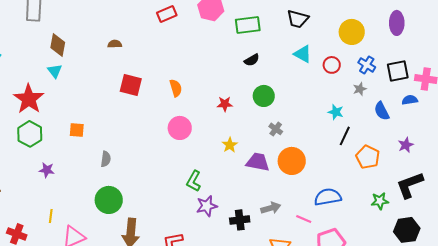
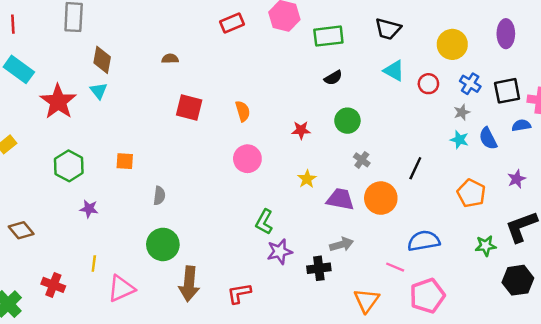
red star: (29, 99) -> (58, 102), moved
cyan star: (336, 112) -> (459, 140), moved
black line: (345, 136) -> (415, 168), moved
gray arrow: (271, 208) -> (342, 244), moved

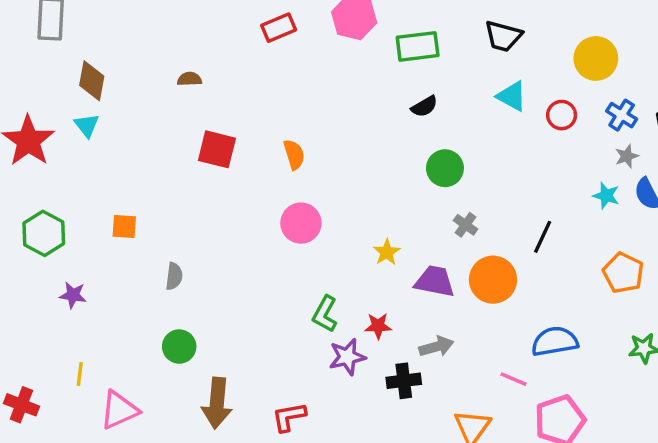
gray star: (462, 112) -> (627, 156), moved
red star: (301, 130) -> (378, 326), moved
green circle: (163, 244) -> (179, 347), size x0.7

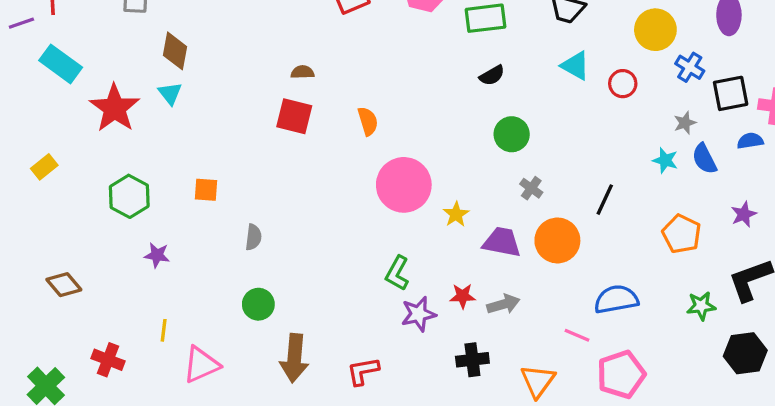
brown semicircle: (189, 79) -> (302, 72), moved
blue cross: (622, 115) -> (690, 67), moved
pink circle: (301, 223) -> (404, 185), moved, size x1.4
red star: (378, 326) -> (463, 296), moved
black cross: (404, 381) -> (472, 360), moved

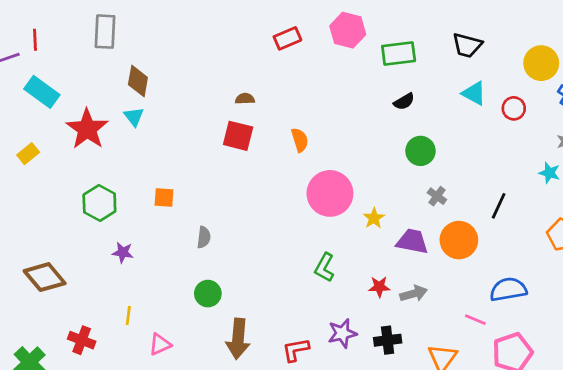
yellow rectangle: (44, 167) -> (28, 154), moved
brown diamond: (64, 285) -> (45, 277), size x1.4
purple star: (418, 314) -> (342, 333), moved
pink triangle: (201, 365) -> (160, 344), size x0.7

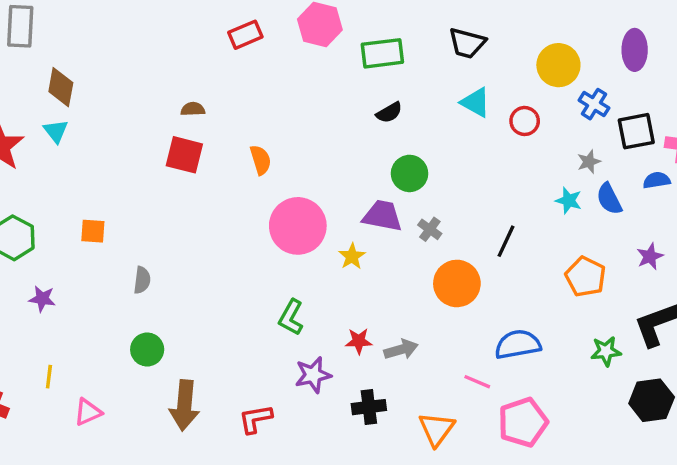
purple trapezoid: (412, 241) -> (382, 216), moved
purple star: (342, 333) -> (313, 375), moved

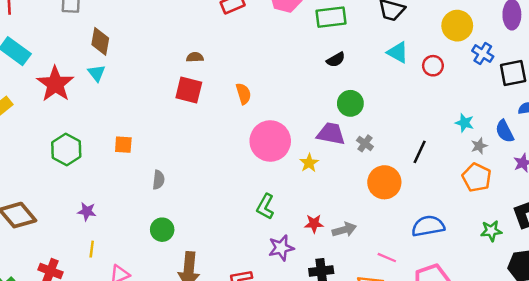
gray star: (589, 162) -> (479, 146), moved
blue semicircle: (609, 199) -> (505, 131), moved
purple star: (42, 299) -> (87, 211), moved
pink line: (477, 382) -> (387, 258), moved

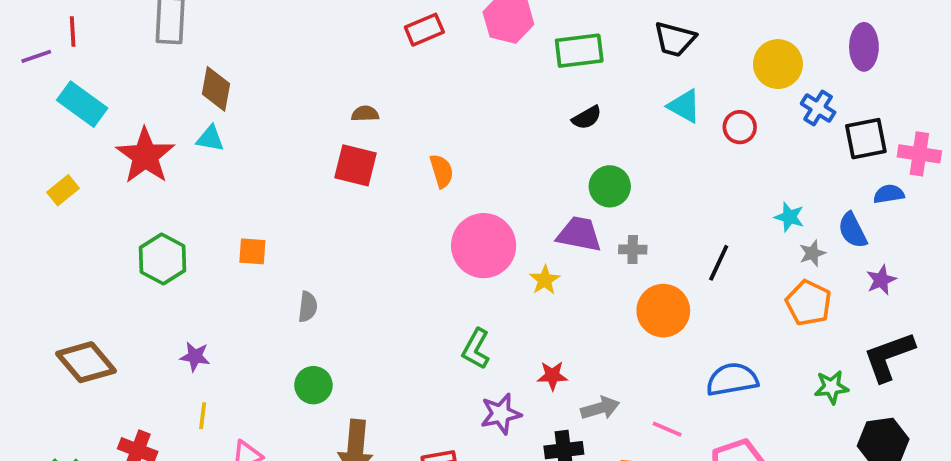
cyan triangle: (97, 73) -> (210, 139), turned -42
gray cross: (365, 143) -> (633, 249), turned -35
gray arrow: (344, 230) -> (600, 408), moved

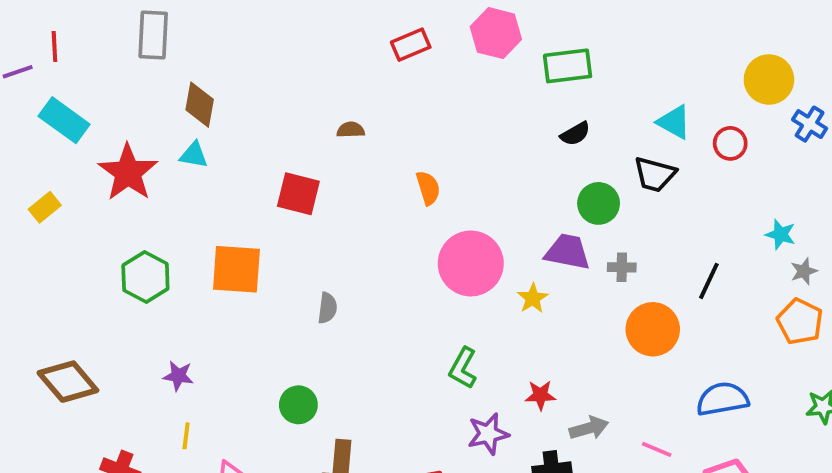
black trapezoid: (675, 39) -> (655, 174), moved
red square: (356, 165) -> (298, 194), moved
orange square: (252, 251) -> (236, 269), size x1.8
gray semicircle: (308, 307) -> (327, 308), moved

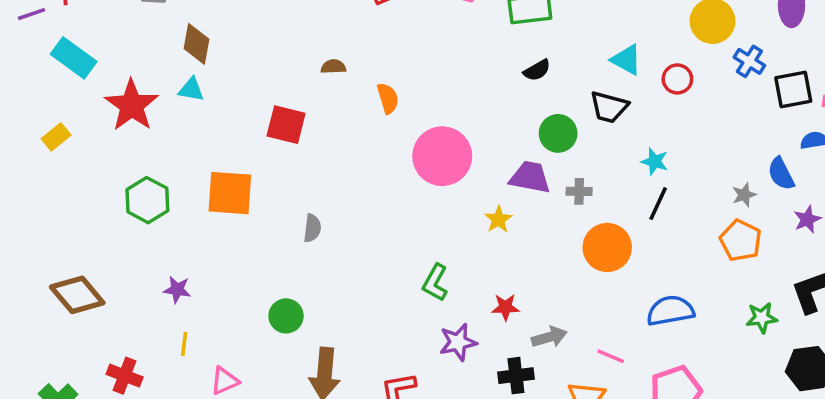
orange semicircle: (428, 188) -> (388, 98), moved
cyan star: (781, 234) -> (655, 161), moved
pink circle: (471, 263) -> (442, 156), moved

